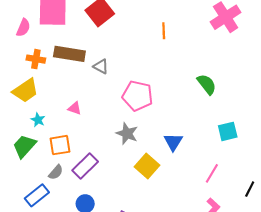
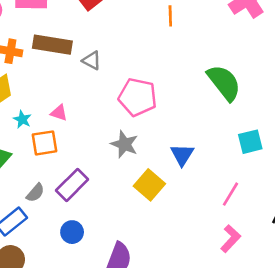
green semicircle: (207, 84) -> (224, 83), size x1.4
cyan star: (38, 120) -> (22, 119), moved
orange square: (60, 145) -> (45, 143), moved

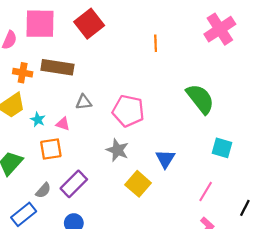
gray triangle: (92, 60) -> (84, 102), moved, turned -35
cyan star: (22, 119) -> (38, 120), moved
cyan square: (250, 142) -> (222, 148), turned 30

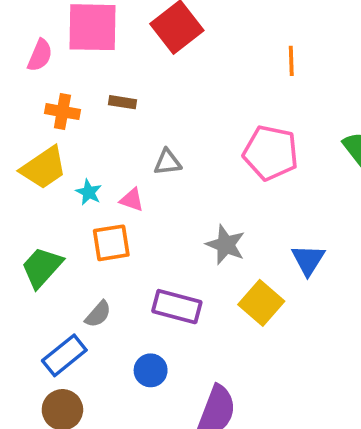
brown rectangle: (57, 67) -> (122, 102), size x0.5
pink pentagon: (128, 111) -> (271, 153), moved
purple rectangle: (74, 184) -> (177, 307), moved, turned 60

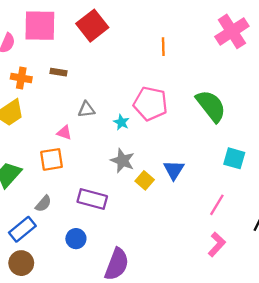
cyan star: (89, 192) -> (121, 122), moved
yellow square: (261, 303) -> (145, 180), moved, size x0.7

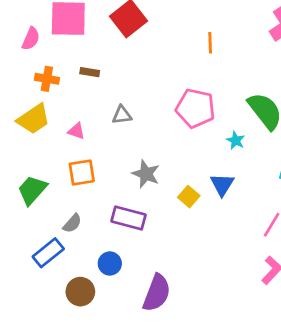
cyan star: (121, 122) -> (236, 140), moved
pink triangle: (64, 133) -> (76, 131), moved
gray star: (123, 161) -> (146, 174), moved
brown circle: (21, 263) -> (80, 292), moved

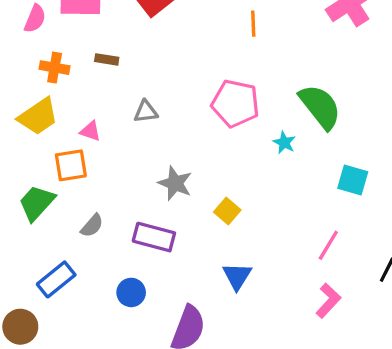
orange square: (82, 172) -> (71, 165), moved
blue triangle: (222, 185) -> (237, 276), moved
gray semicircle: (72, 223) -> (92, 226), moved
brown circle: (80, 292) -> (20, 327), moved

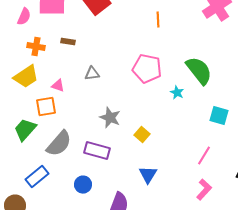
gray semicircle: (92, 226) -> (59, 144), size x1.8

